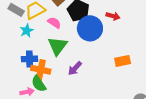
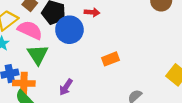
pink semicircle: (54, 23) -> (30, 30), size x1.6
purple arrow: (75, 68) -> (66, 87), moved

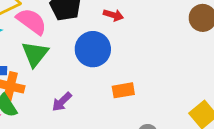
blue circle: (69, 30) -> (93, 49), moved
orange rectangle: (111, 59) -> (123, 90), moved

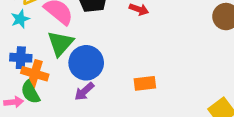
blue circle: (93, 49) -> (86, 63), moved

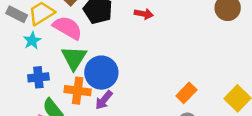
orange cross: (35, 74) -> (78, 91), moved
orange rectangle: (145, 83) -> (186, 93), moved, turned -30

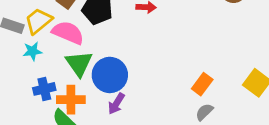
cyan star: (32, 41) -> (32, 51), turned 30
orange cross: (78, 91) -> (71, 100), moved

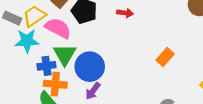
cyan star: (32, 51) -> (27, 41), size x1.5
orange rectangle: (202, 84) -> (165, 57), moved
blue cross: (44, 89) -> (46, 66), moved

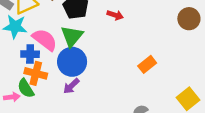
pink semicircle: (58, 28) -> (45, 40), moved
green triangle: (65, 55) -> (72, 36), moved

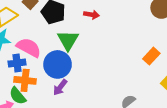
green triangle: (72, 36) -> (68, 40), moved
orange rectangle: (147, 64) -> (151, 56), moved

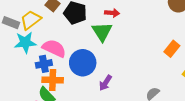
green triangle: (68, 40) -> (102, 32), moved
purple arrow: (60, 87) -> (105, 83), moved

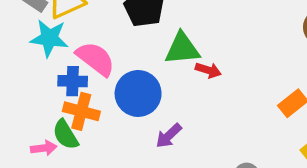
red arrow: (112, 13) -> (208, 70), moved
green triangle: (102, 32) -> (182, 49), turned 45

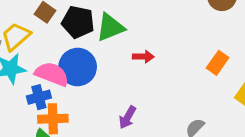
green triangle: (182, 49) -> (110, 27), moved
blue circle: (138, 93) -> (78, 67), moved

